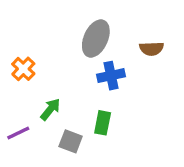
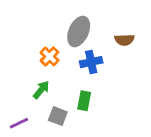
orange cross: (23, 69) -> (50, 56), moved
purple line: (18, 133) -> (19, 123), moved

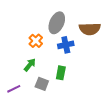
brown semicircle: (124, 40) -> (90, 29), size x1.5

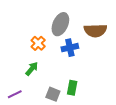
green rectangle: (61, 73) -> (72, 88), moved
gray square: (42, 84) -> (53, 94), moved

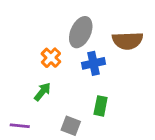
green rectangle: (72, 88) -> (101, 106), moved
purple line: (15, 94) -> (20, 126), turned 32

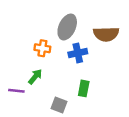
orange cross: (51, 58) -> (42, 48), turned -35
purple line: (20, 126) -> (16, 91), moved

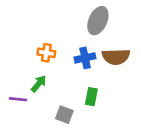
gray ellipse: (67, 27) -> (98, 21), moved
brown semicircle: (106, 34) -> (116, 57), moved

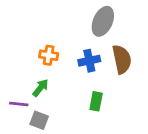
brown semicircle: (116, 57) -> (122, 59), turned -100
gray square: (64, 115) -> (39, 120), moved

